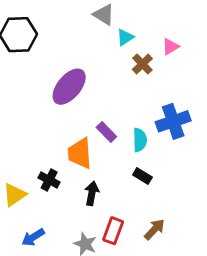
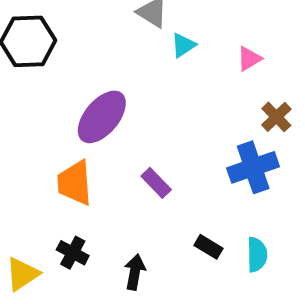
brown cross: (142, 64) -> (276, 117), moved
cyan semicircle: (140, 140) -> (257, 255), moved
orange trapezoid: (80, 153) -> (75, 183), moved

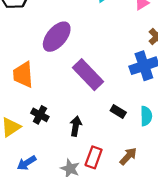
orange trapezoid: (75, 183) -> (23, 75), moved
purple rectangle: (156, 183) -> (88, 75), size x1.8

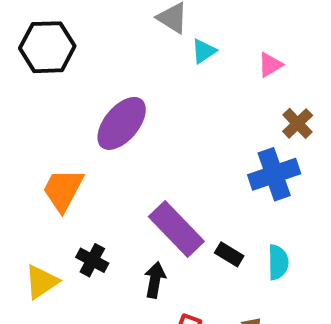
orange trapezoid: (23, 75) -> (63, 190), turned 32
purple rectangle: (88, 75) -> (176, 229), moved

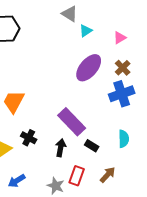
purple ellipse: (122, 123) -> (89, 68), moved
brown cross: (298, 123) -> (123, 68), moved
black rectangle: (229, 254) -> (92, 146), moved

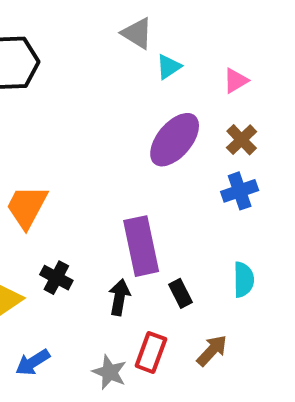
blue cross: (122, 94) -> (240, 191), size x0.7
purple rectangle: (72, 122) -> (141, 246), turned 32
black rectangle: (92, 146) -> (180, 293), turned 32

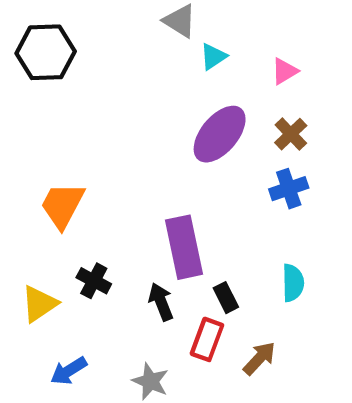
black arrow: (119, 297) -> (161, 302), turned -32
red rectangle: (151, 352) -> (207, 339), moved

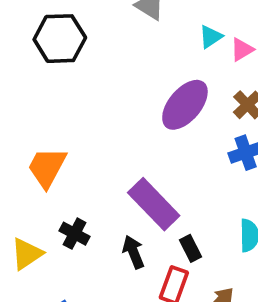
black hexagon: (46, 52) -> (60, 39), moved
cyan triangle: (213, 57) -> (211, 37), moved
purple rectangle: (184, 247) -> (154, 204), turned -32

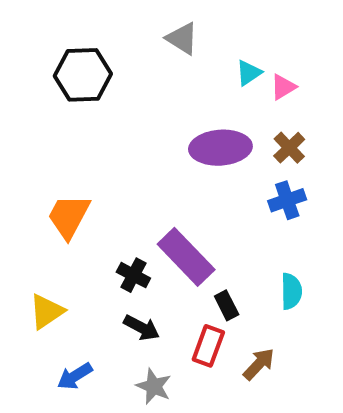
purple ellipse: (185, 105) -> (220, 148), turned 46
black cross: (75, 234) -> (133, 275), moved
black arrow: (133, 252) -> (142, 328), moved, turned 140

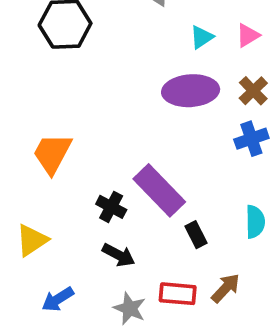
cyan triangle: (249, 73) -> (202, 37), moved
red rectangle: (208, 346) -> (178, 294), moved, turned 75

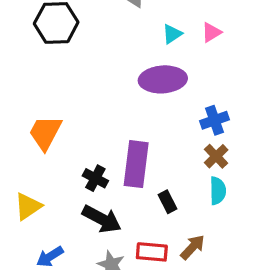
brown cross: (253, 91) -> (216, 156), moved
purple rectangle: (159, 190) -> (136, 164), turned 51
black arrow: (119, 255) -> (102, 219), size x1.4

